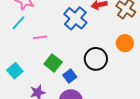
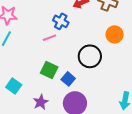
blue cross: (75, 18) -> (61, 21), size x0.7
pink line: (40, 37) -> (49, 38), moved

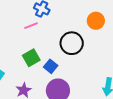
green square: (49, 70) -> (31, 58), turned 36

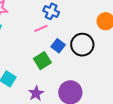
blue square: (51, 66) -> (58, 46), moved

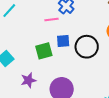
blue square: (58, 46) -> (63, 41), turned 32

